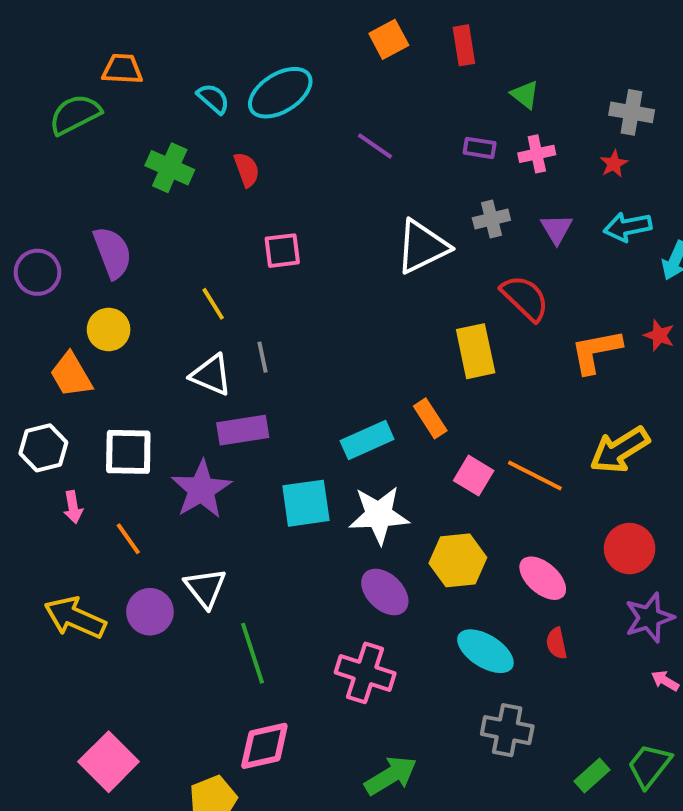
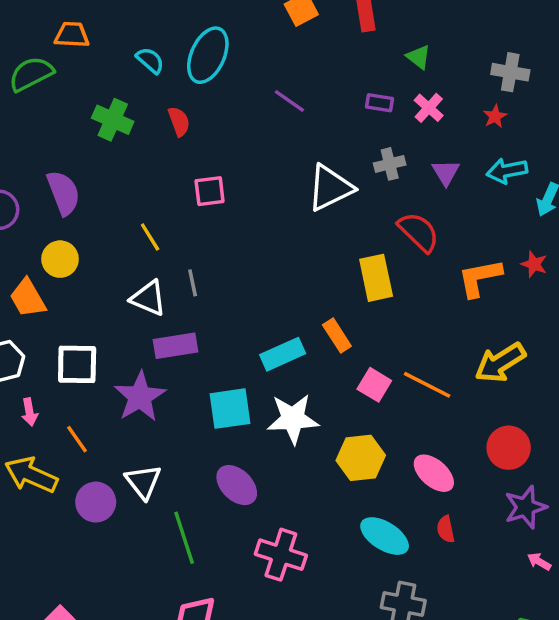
cyan ellipse: (280, 93) -> (208, 55), turned -34
pink cross: (537, 154) -> (429, 108), turned -36
purple ellipse: (385, 592) -> (237, 485), moved
yellow arrow: (75, 618) -> (31, 475), moved

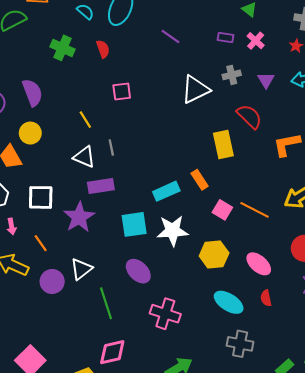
white triangle: (143, 482) -> (81, 269), turned 30

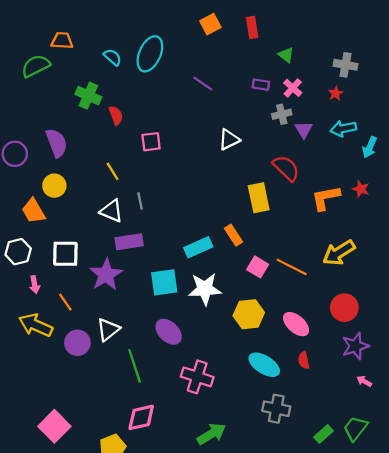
red semicircle: (103, 49) -> (116, 115), moved
gray cross: (232, 75) -> (282, 114), moved
white triangle: (195, 89) -> (229, 140), size x0.7

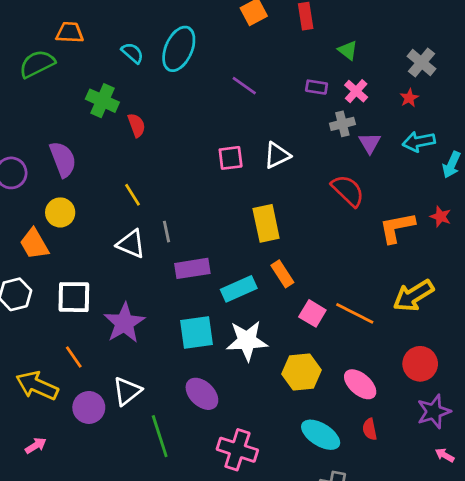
gray cross: (345, 65) -> (421, 62), turned 30
pink square: (151, 142) -> (231, 158), moved
yellow rectangle: (259, 198) -> (266, 223), moved
purple rectangle: (129, 242) -> (192, 268), moved
pink arrow: (35, 285) -> (36, 446), moved, turned -112

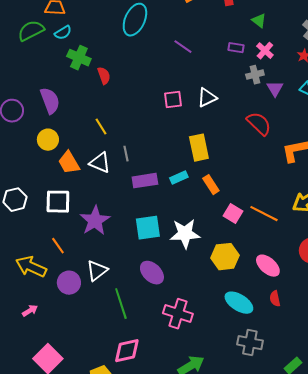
cyan semicircle: (132, 53) -> (63, 33), moved, turned 108
orange trapezoid: (34, 244) -> (69, 163), moved
cyan rectangle: (239, 289) -> (179, 178), moved, size x0.7

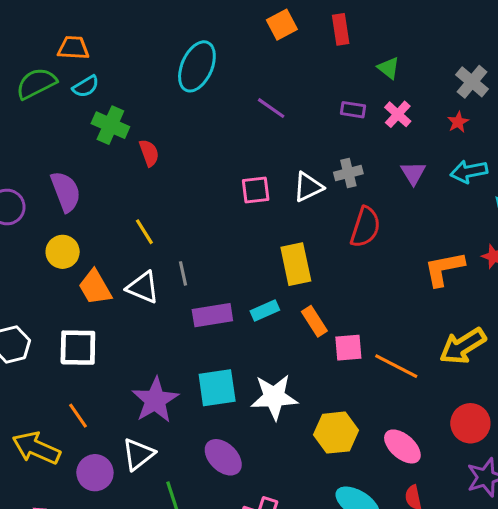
gray cross: (255, 75) -> (348, 173), moved
red semicircle: (259, 124) -> (365, 227), moved, turned 64
pink square: (233, 214) -> (348, 348), moved, turned -36
purple star: (95, 221) -> (155, 400), moved

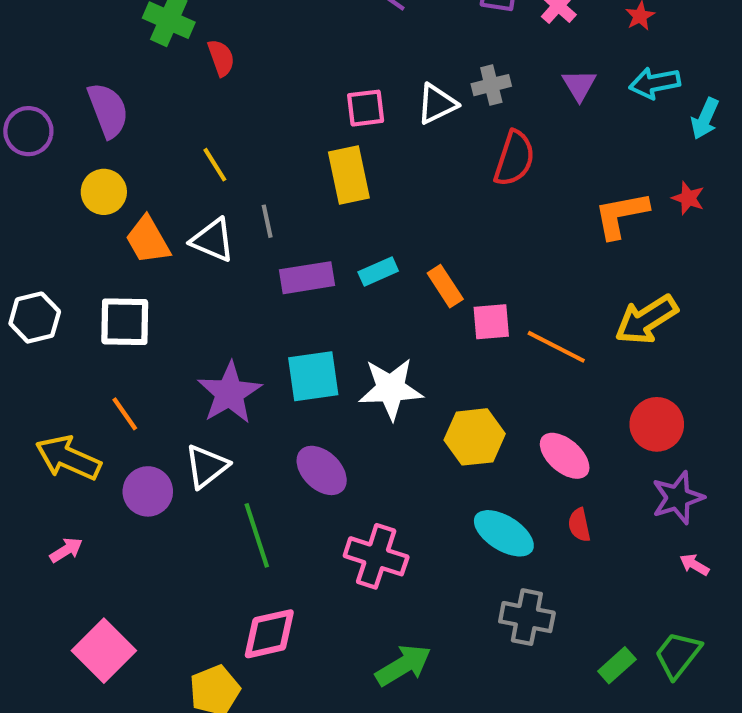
yellow rectangle: (296, 264) -> (349, 175), moved

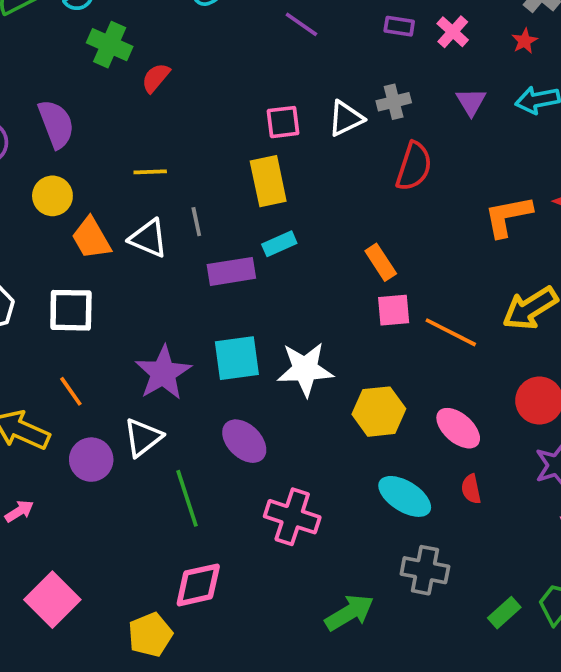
red semicircle: (221, 58) -> (156, 78), turned -120
yellow line: (215, 165) -> (150, 172), turned -60
cyan rectangle: (378, 271) -> (279, 244), moved
orange rectangle: (445, 286) -> (381, 262), moved
green arrow: (403, 665) -> (349, 613), moved

